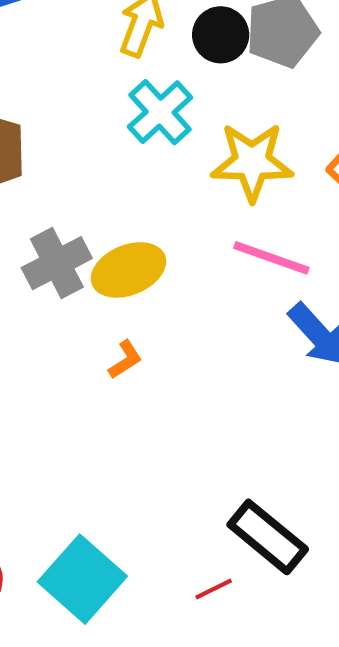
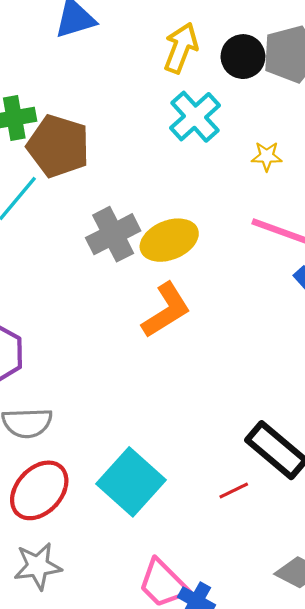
yellow star: (252, 162) -> (267, 156), size x0.5
orange L-shape: (125, 360) -> (166, 310), size x1.8

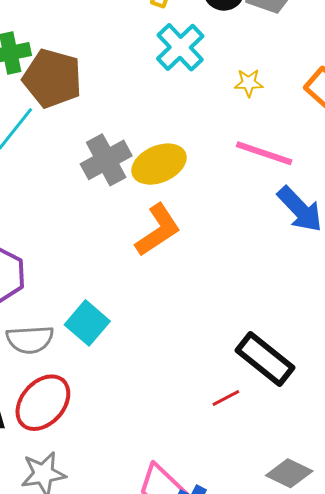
cyan square: (131, 482) -> (87, 323), moved, size x0.7

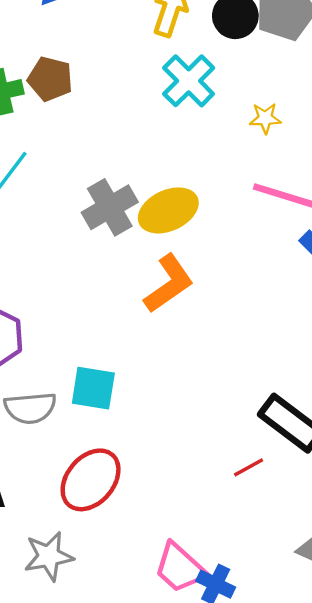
brown pentagon: (52, 78) -> (50, 79), moved, size x0.7
cyan square: (87, 323) -> (93, 388), turned -30
red ellipse: (43, 403) -> (91, 480), moved

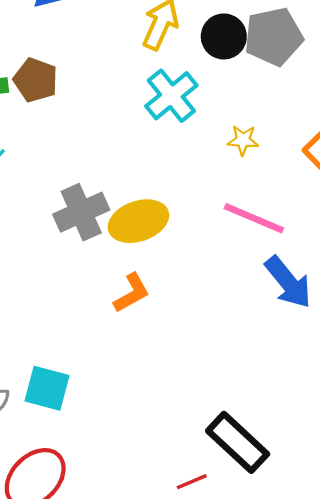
orange L-shape: (169, 284) -> (132, 293), size x0.7

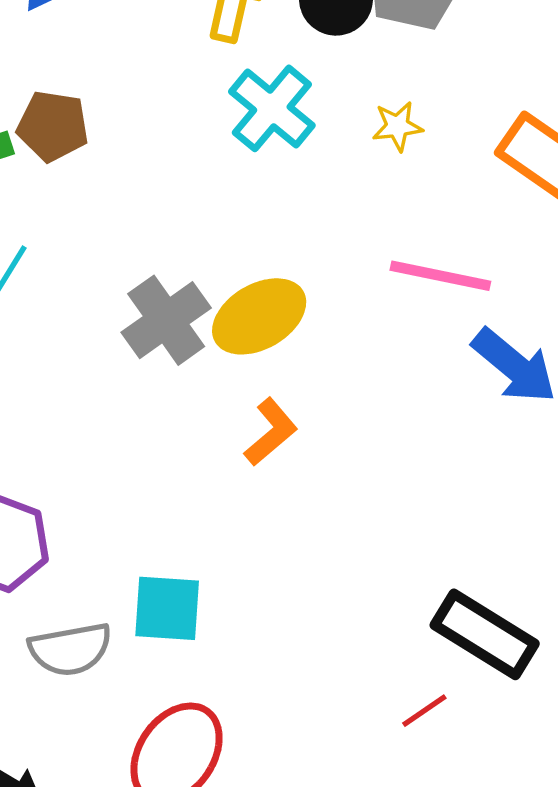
yellow star: (243, 140) -> (397, 126), moved

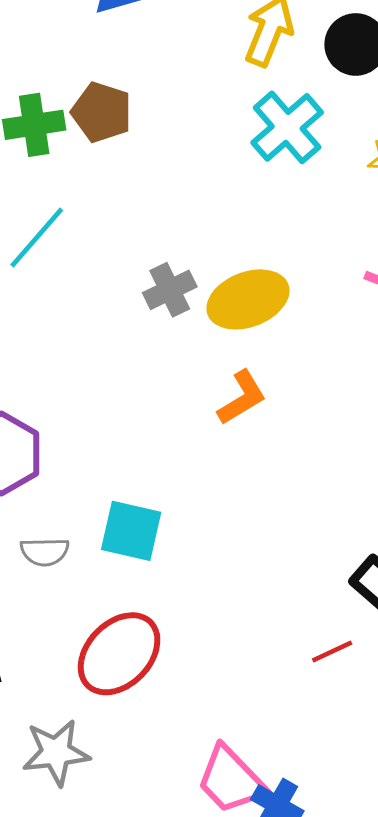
gray cross: (166, 320) -> (170, 290), size x0.7
gray semicircle: (70, 649) -> (45, 552), size x0.7

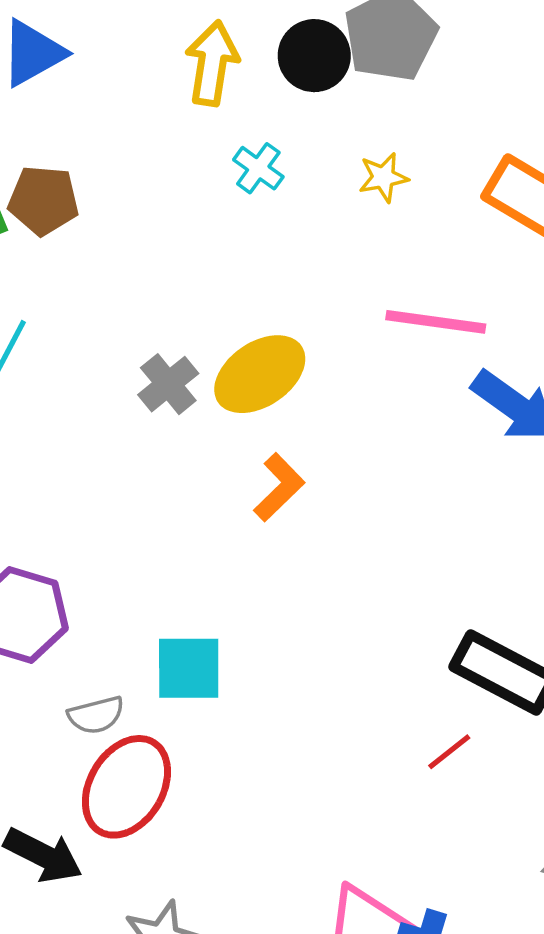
cyan cross: (287, 127) -> (258, 168), size x0.6
red ellipse: (119, 654) -> (126, 787), moved

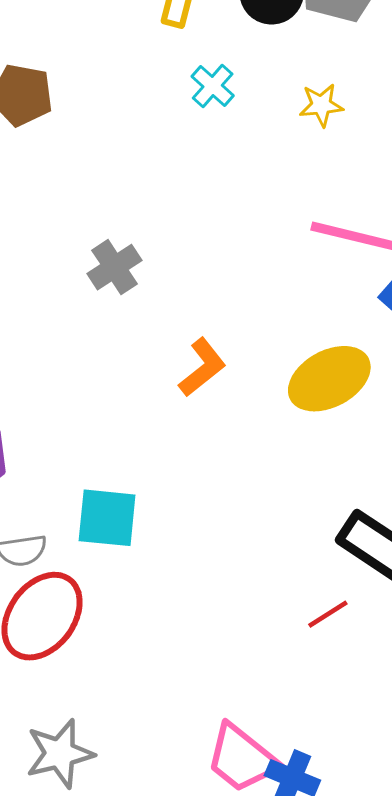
yellow ellipse: (260, 374) -> (329, 379), moved

